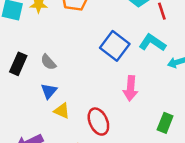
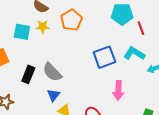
blue square: (115, 46) -> (104, 57), turned 35
gray semicircle: (48, 62) -> (52, 72), size x1.5

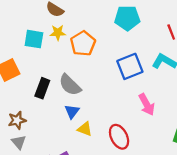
cyan pentagon: (122, 14) -> (127, 18), moved
orange pentagon: (71, 20) -> (83, 43), moved
pink arrow: (118, 90) -> (147, 105), turned -30

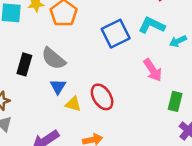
pink arrow: (147, 105) -> (153, 70), moved
red ellipse: (119, 137) -> (102, 97), moved

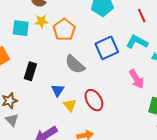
gray semicircle: (53, 59) -> (75, 64), moved
yellow triangle: (73, 104) -> (70, 105), turned 32

